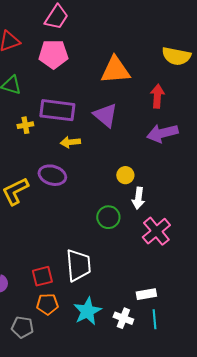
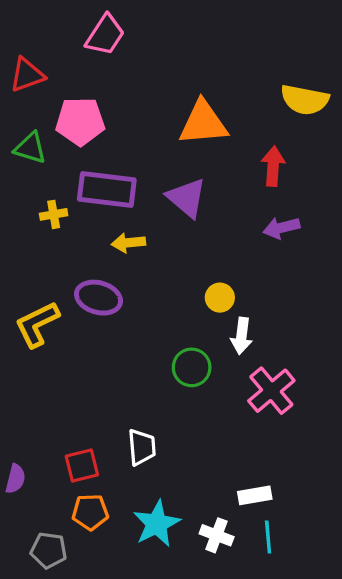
pink pentagon: (53, 54) -> (80, 121), moved
purple arrow: (162, 133) -> (281, 228), size x0.7
white trapezoid: (78, 265) -> (142, 447), size x0.7

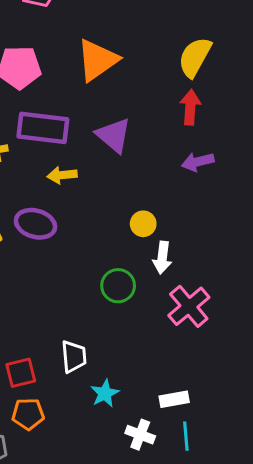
yellow semicircle: (305, 100) -> (195, 57), moved, turned 108
orange triangle: (203, 123) -> (97, 60), moved, turned -30
cyan star: (157, 524) -> (105, 393), moved, size x0.7

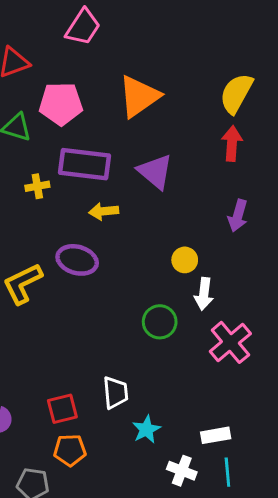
purple arrow: (198, 162) -> (238, 216), moved, turned -60

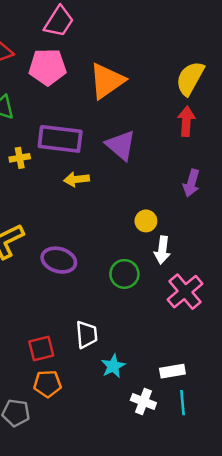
pink pentagon: (61, 104) -> (47, 67), moved
purple ellipse: (77, 260) -> (59, 260), moved

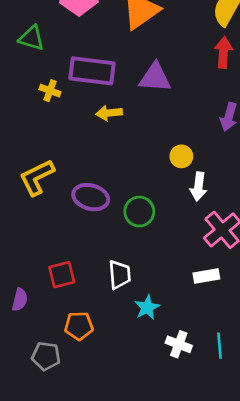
purple triangle: (121, 145) -> (155, 77), turned -36
yellow cross: (20, 158) -> (50, 91), turned 30
green circle: (124, 274) -> (139, 212), moved
red square: (41, 348) -> (62, 275), moved
white rectangle: (172, 371) -> (206, 276), moved

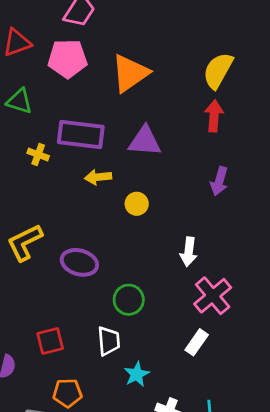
yellow circle: (181, 156) -> (137, 204), moved
green circle: (139, 212) -> (129, 300), moved
white rectangle: (206, 276) -> (197, 342), turned -45

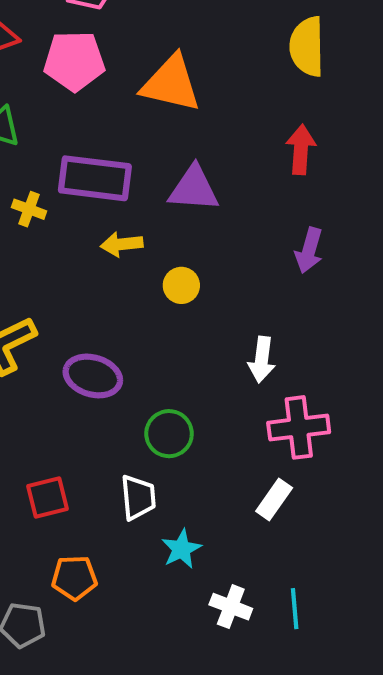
yellow semicircle: (218, 71) -> (307, 47), moved, turned -30
orange triangle: (130, 73) -> (171, 84), turned 48
pink cross: (213, 296) -> (299, 427), turned 33

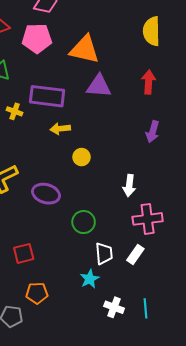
purple triangle: (194, 189) -> (99, 86), moved
yellow circle: (181, 285) -> (82, 157), moved
white trapezoid: (138, 497) -> (104, 253), moved

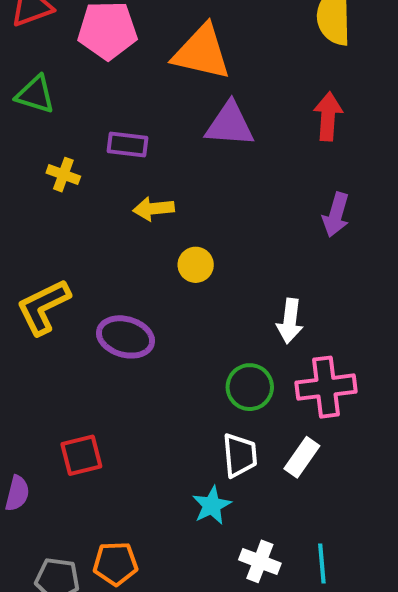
purple rectangle: (47, 96) -> (127, 145), size x0.6
green circle: (84, 222) -> (250, 387), moved
orange pentagon: (37, 293) -> (115, 563), moved

